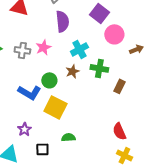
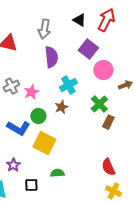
pink star: (43, 47) -> (31, 92), moved
gray cross: (22, 50) -> (11, 86), turned -35
green cross: (99, 68) -> (99, 104), moved, turned 36

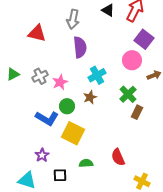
purple square: (88, 49) -> (144, 39), moved
red semicircle: (108, 167) -> (118, 157), moved

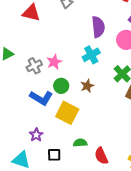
purple semicircle: (80, 47) -> (98, 27), moved
gray cross: (40, 76) -> (34, 66), moved
brown star: (90, 97) -> (87, 86), moved
red semicircle: (118, 157) -> (101, 156), moved

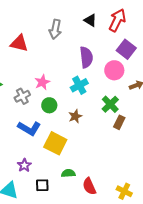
pink star: (54, 62) -> (42, 82), moved
green circle: (61, 86) -> (49, 105), moved

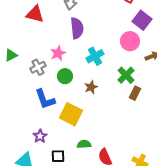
purple semicircle: (86, 57) -> (77, 28), moved
blue L-shape: (29, 128) -> (45, 99), turned 40

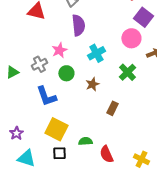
green triangle: (11, 55) -> (12, 72), moved
brown rectangle: (135, 93) -> (112, 108), moved
yellow square: (71, 114) -> (56, 129), moved
purple star: (40, 136) -> (16, 133), moved

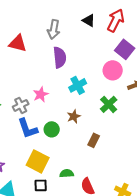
pink star: (59, 50) -> (41, 94), moved
gray cross: (39, 64) -> (21, 105), moved
green circle: (66, 73) -> (52, 129), moved

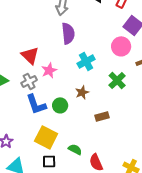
red triangle: (18, 43) -> (30, 55), moved, turned 30
brown rectangle: (94, 140) -> (102, 116), turned 48
green semicircle: (67, 173) -> (75, 149), turned 32

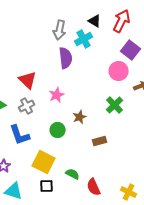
cyan cross: (86, 61) -> (84, 39), moved
pink star: (49, 70) -> (57, 95), moved
blue L-shape: (36, 104) -> (20, 135), moved

